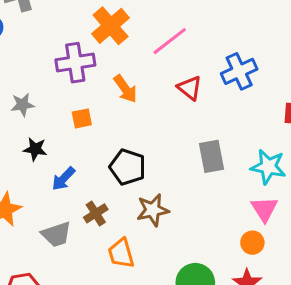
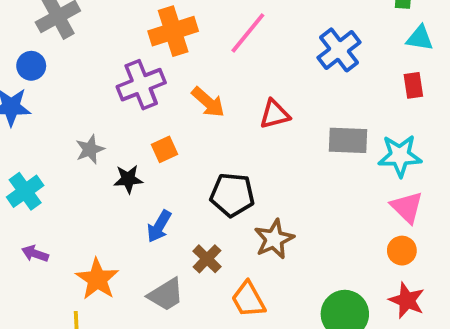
orange cross: (111, 26) -> (173, 31), turned 36
red triangle: (190, 88) -> (275, 114), moved, turned -40
black star: (35, 149) -> (128, 179), moved
gray rectangle: (211, 156) -> (348, 140), moved, turned -64

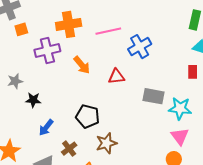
pink line: (248, 33) -> (108, 31), turned 30
blue cross: (339, 50) -> (140, 47), moved
orange square: (164, 149) -> (21, 29), moved

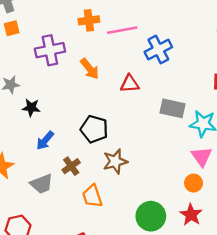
orange cross: (69, 24) -> (89, 20), moved, size x0.7
orange square: (21, 29) -> (12, 28), moved

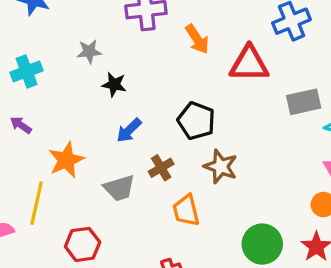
red triangle: (130, 84) -> (249, 64), size x1.5
gray rectangle: (172, 108) -> (304, 102), turned -30
brown star: (115, 161) -> (221, 167), turned 30

